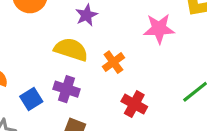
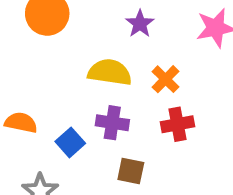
purple star: (86, 15) -> (140, 24), moved
red cross: (134, 104) -> (177, 124), moved, turned -30

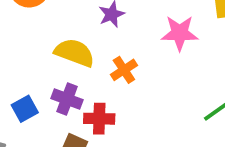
red cross: (177, 124) -> (99, 119), moved

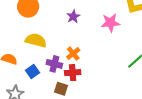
yellow semicircle: (75, 53) -> (36, 40), moved
orange cross: (124, 70) -> (73, 54), moved

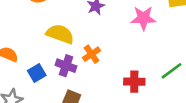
yellow semicircle: (36, 40) -> (60, 34), moved
red cross: (73, 73) -> (134, 82), moved

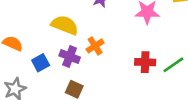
red cross: (134, 82) -> (145, 62), moved

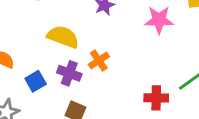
red cross: (145, 62) -> (156, 98), moved

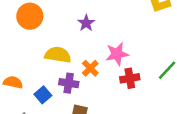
pink star: (159, 20) -> (117, 54), moved
red cross: (156, 98) -> (130, 78), moved

